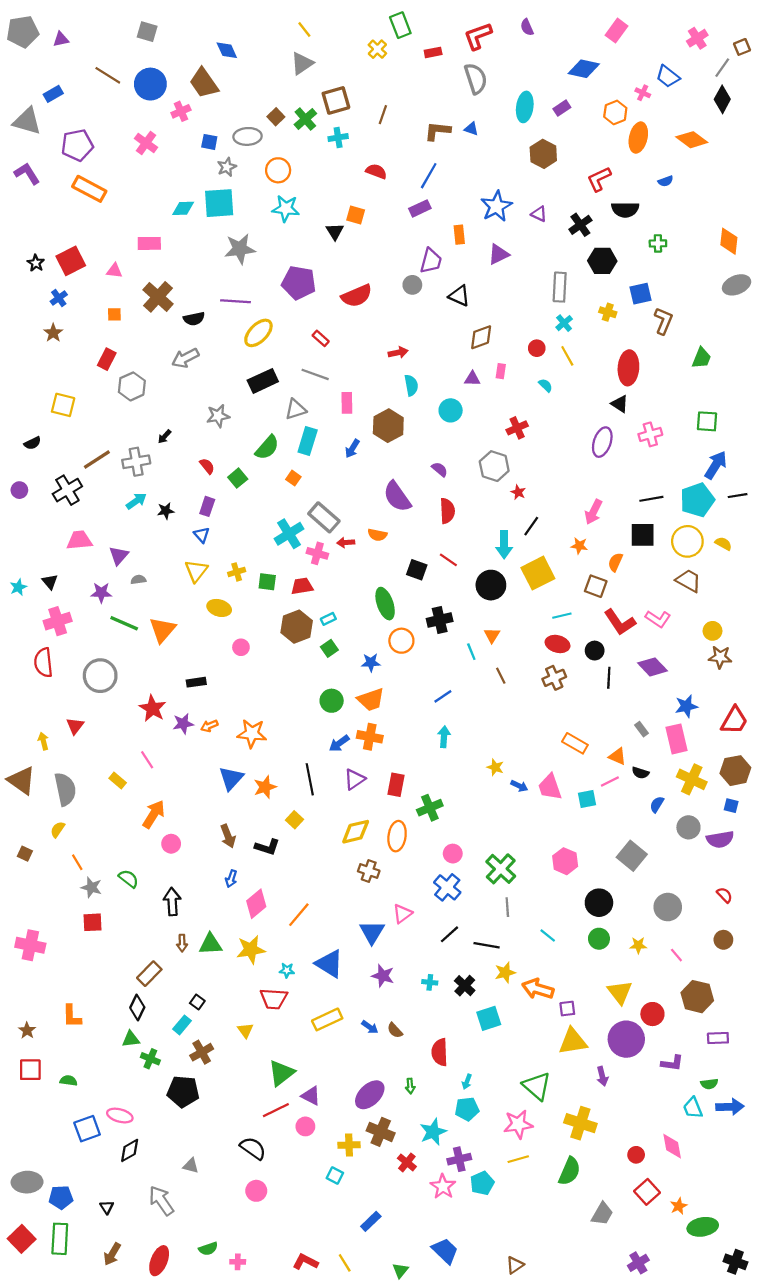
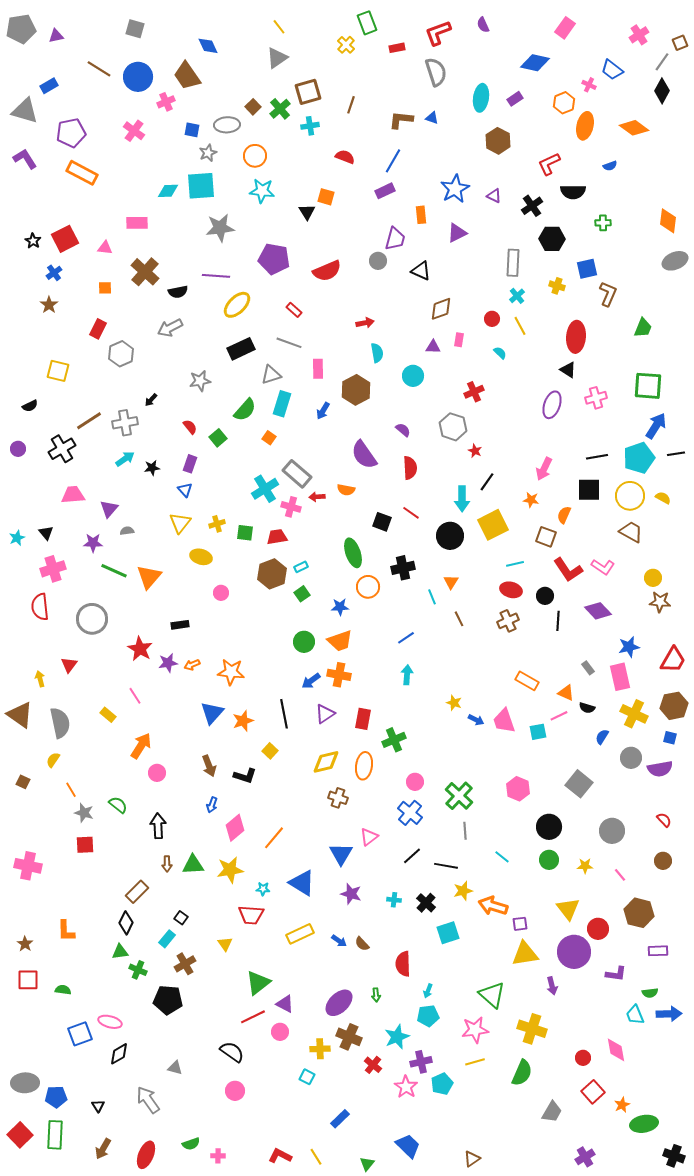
green square: (707, 421) -> (648, 386), size x1.4

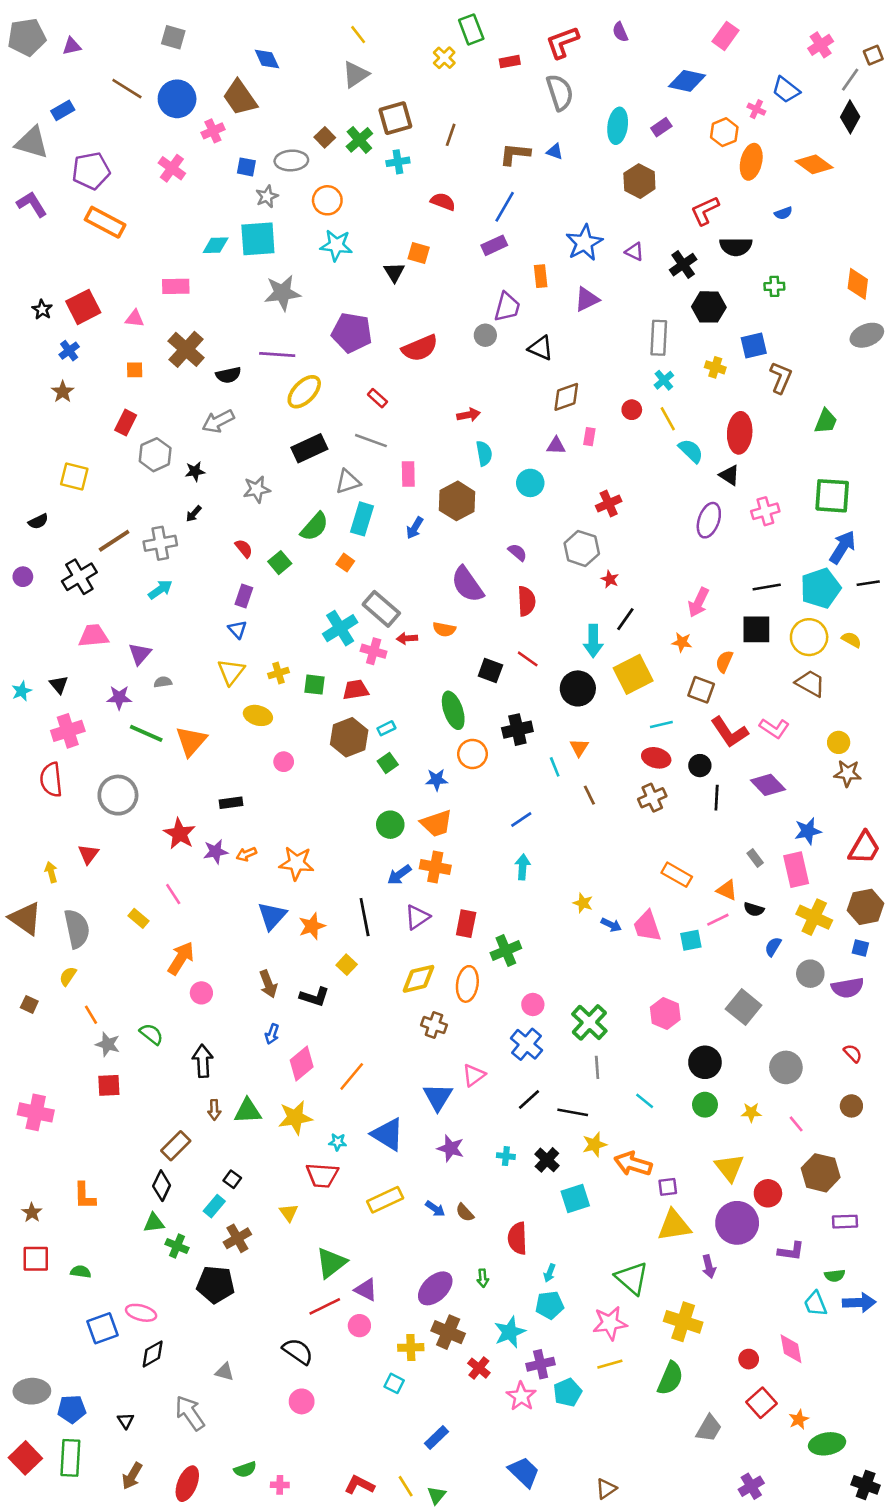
cyan semicircle: (500, 353) -> (691, 451), moved, size x1.5
black star: (152, 468) -> (195, 471), moved
green triangle: (367, 1164) -> (437, 1495), moved

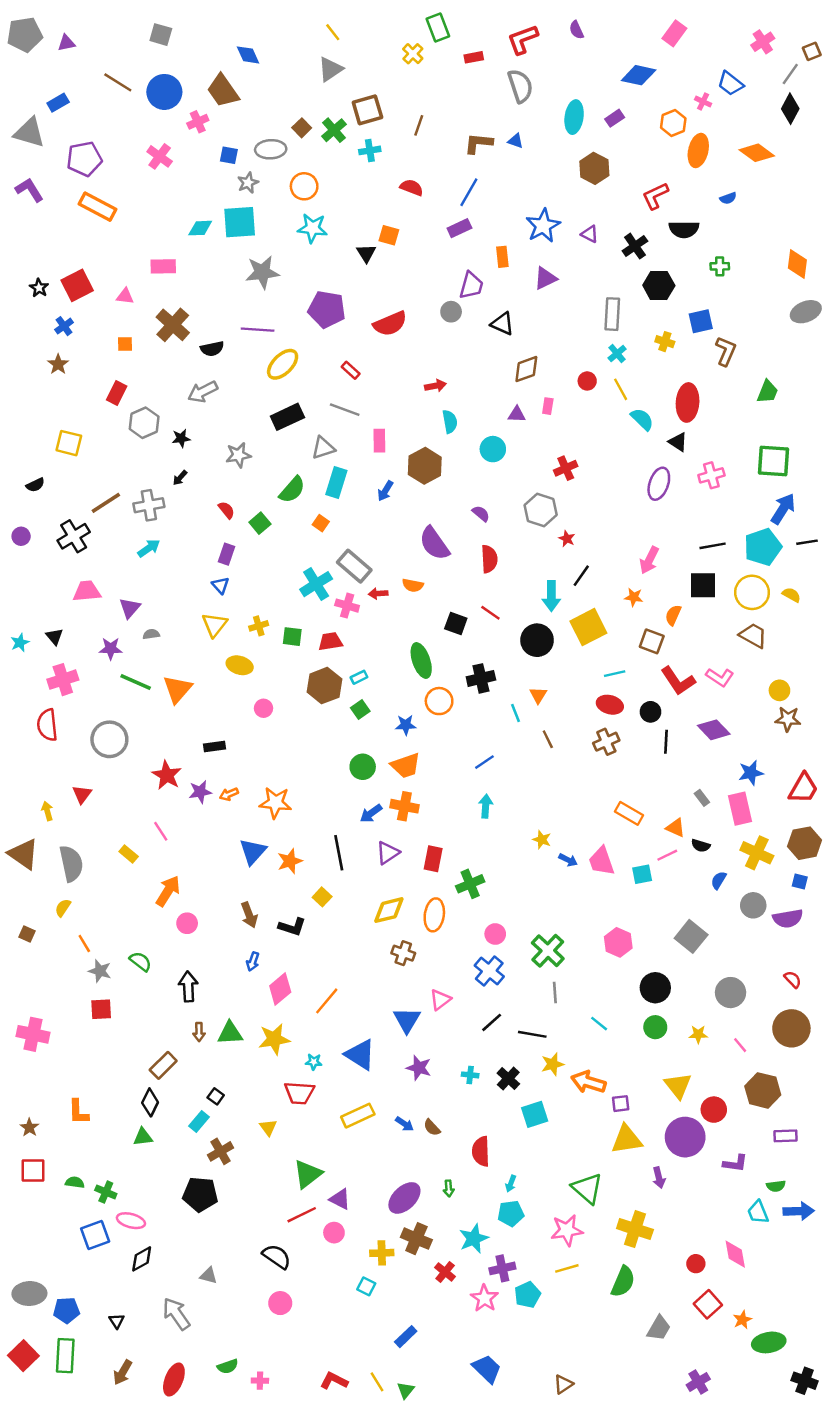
brown circle: (851, 1106) -> (791, 1028), size x1.8
green cross: (177, 1246) -> (106, 1192), moved

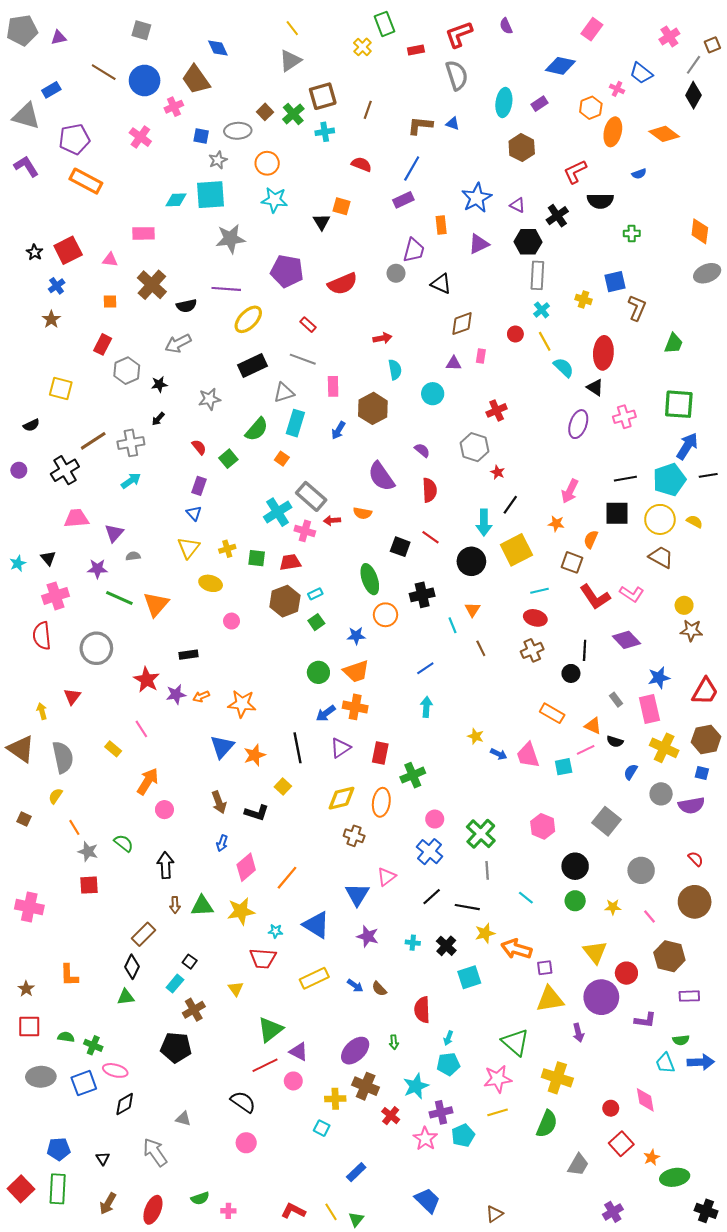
black hexagon: (659, 285) -> (528, 242), moved
black circle: (650, 712) -> (571, 673), moved
gray ellipse: (29, 1294) -> (41, 1077), moved

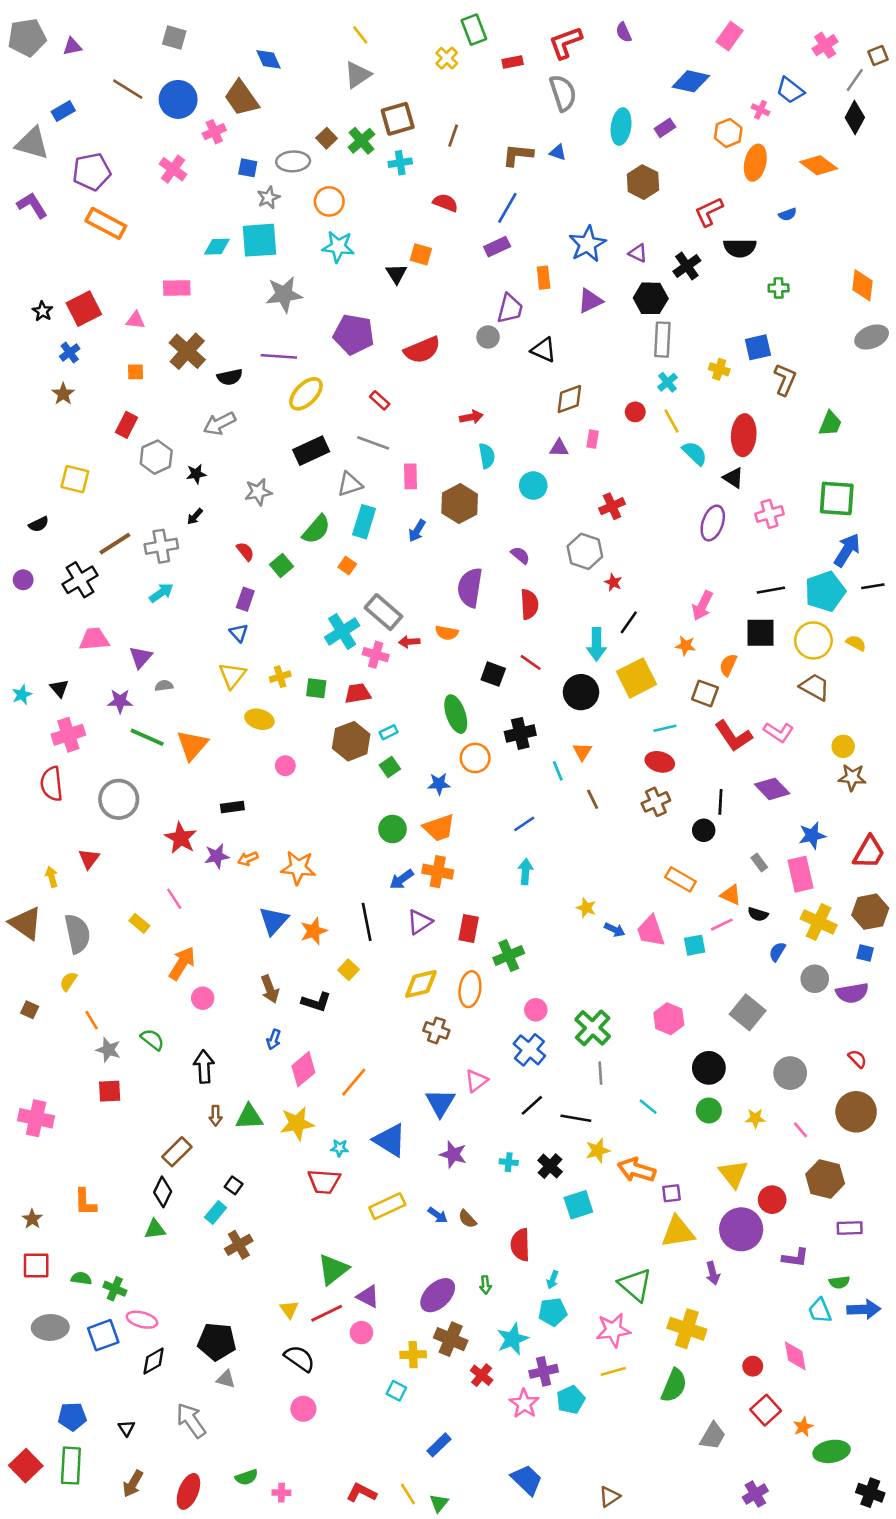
purple semicircle: (381, 476) -> (470, 588), turned 44
yellow triangle: (236, 989) -> (289, 1309), moved
black pentagon: (176, 1047) -> (217, 1342), moved

